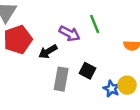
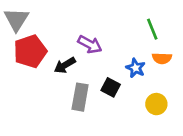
green line: (95, 24) -> (152, 29), moved
blue star: (111, 89) -> (136, 68), moved

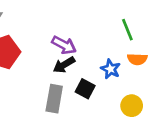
black arrow: (65, 65) -> (64, 65), moved

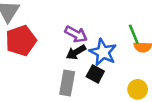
green line: (127, 30) -> (134, 34), moved
blue star: (111, 69) -> (103, 52), moved, size x1.5

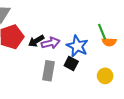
purple arrow: (76, 34) -> (51, 43), moved, turned -42
black arrow: (76, 52) -> (36, 41), moved

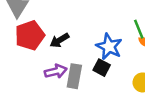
purple arrow: (51, 43) -> (56, 71), moved

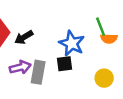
black square: (102, 68) -> (65, 64), turned -35

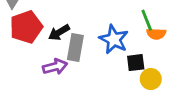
black square: (65, 64) -> (136, 63), moved
gray rectangle: (38, 72) -> (75, 48), moved

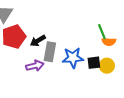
blue star: (114, 39) -> (73, 58), moved, turned -30
yellow circle: (151, 79) -> (107, 66), moved

